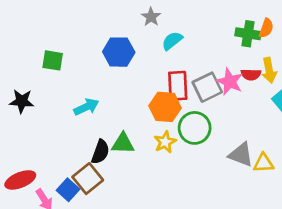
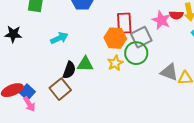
gray square: (207, 87) -> (141, 37), moved
blue square: (68, 190) -> (27, 92), moved

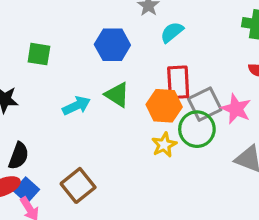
pink star: (161, 20) -> (236, 109), moved
green triangle: (85, 64) -> (117, 95), moved, turned 30
black semicircle: (69, 70) -> (19, 156), moved

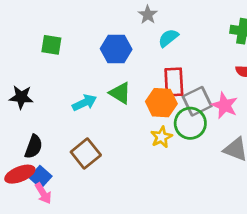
green square: (39, 54) -> (51, 45), moved
brown square: (78, 185) -> (86, 153), moved

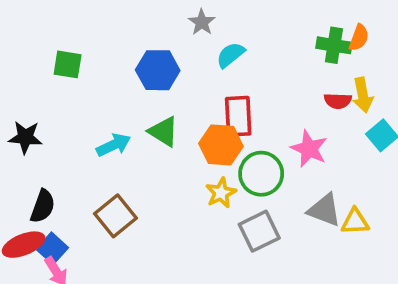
gray square: (197, 101) -> (259, 231), moved

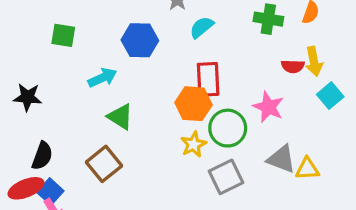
green cross: (334, 45) -> (268, 19), moved
green triangle: (163, 132) -> (120, 117), moved
cyan arrow: (114, 145) -> (102, 78), moved

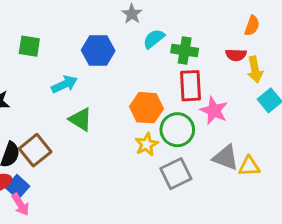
green cross: (268, 19) -> (185, 51), moved
red semicircle: (293, 66) -> (236, 55), moved
red rectangle: (208, 79) -> (190, 86), moved
brown square: (104, 164) -> (35, 150), moved

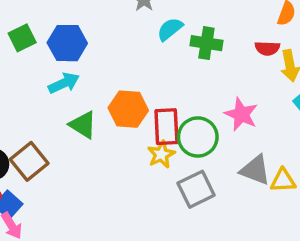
green square: (29, 46) -> (22, 38), turned -35
blue hexagon: (98, 51) -> (67, 43), moved
red rectangle: (190, 86) -> (166, 127), moved
orange hexagon: (147, 108) -> (128, 109), moved

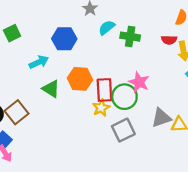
blue hexagon: (67, 43) -> (64, 39), moved
pink star: (241, 114) -> (139, 82), moved
gray triangle: (255, 170) -> (161, 118), turned -40

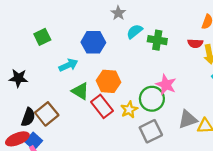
red rectangle: (104, 90) -> (102, 106), moved, turned -35

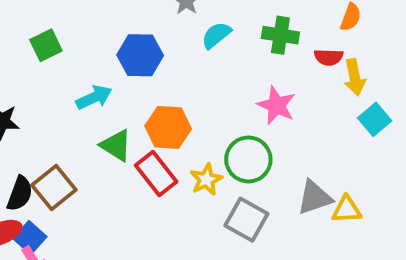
green cross: (157, 40) -> (280, 35), moved
pink star: (166, 85) -> (276, 105), moved
gray square: (151, 131) -> (246, 220), turned -35

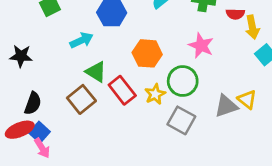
orange hexagon: (168, 127) -> (147, 53), moved
brown square: (54, 188) -> (81, 99), moved
yellow triangle: (347, 210) -> (247, 99), moved, turned 42

